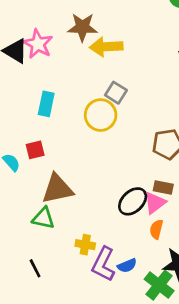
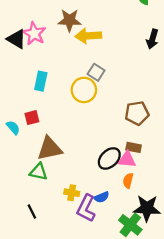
pink triangle: (155, 203) -> (127, 160), turned 42
blue semicircle: (127, 266) -> (102, 197), moved

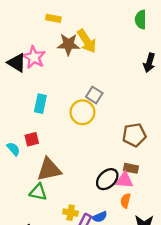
yellow arrow: (88, 36) -> (87, 41), moved, turned -120

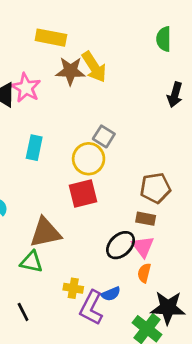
yellow rectangle: (53, 18) -> (51, 38), size x1.5
red square: (32, 139) -> (83, 194), moved, size x1.5
brown rectangle: (131, 168) -> (146, 219), moved
pink triangle: (124, 180) -> (143, 246), turned 48

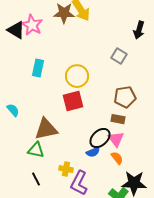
gray square: (104, 136) -> (119, 56), moved
orange semicircle: (144, 273) -> (117, 158), turned 128
blue semicircle: (111, 294) -> (93, 152), moved
black line: (23, 312) -> (36, 179), moved

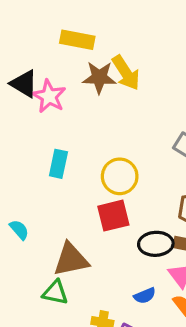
black triangle: (16, 30) -> (24, 84), moved
black ellipse: (100, 138) -> (156, 244), moved, turned 40

